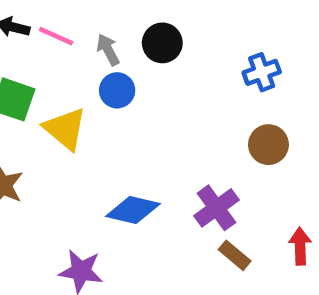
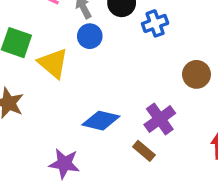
blue cross: (262, 72) -> (155, 23), moved
brown rectangle: (235, 255) -> (144, 151), moved

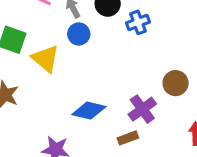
brown circle: (196, 74) -> (176, 83), moved
brown rectangle: (144, 151) -> (128, 138), turned -60

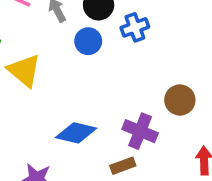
blue circle: (79, 34) -> (88, 41), moved
purple cross: (142, 109) -> (140, 131), turned -32

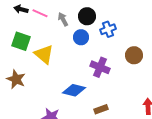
brown circle: (180, 100) -> (134, 55), moved
purple cross: (140, 131) -> (100, 67), moved

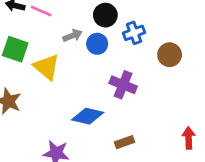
gray arrow: (63, 19) -> (73, 36), moved, turned 96
brown circle: (134, 55) -> (170, 55), moved

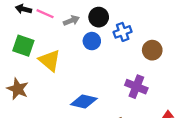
gray arrow: (73, 36) -> (71, 21), moved
purple cross: (123, 85) -> (136, 87), moved

